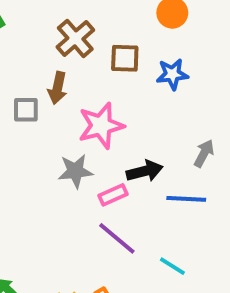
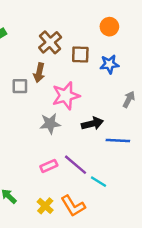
gray arrow: (204, 153) -> (129, 99), moved
pink rectangle: (113, 195) -> (49, 166), moved
cyan line: (172, 266) -> (99, 182), moved

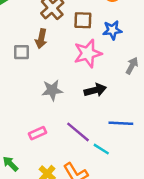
pink star: (66, 96) -> (88, 53), moved
blue line: (118, 141) -> (121, 123), moved
pink rectangle: (49, 166) -> (37, 133), moved

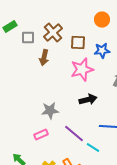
gray square: (22, 52) -> (28, 38), moved
gray star: (52, 90) -> (50, 111), moved

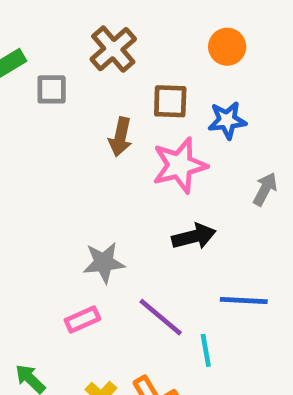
brown cross: (53, 33) -> (113, 49), moved
brown arrow: (44, 58) -> (120, 137), moved
cyan line: (93, 148) -> (206, 350), turned 48

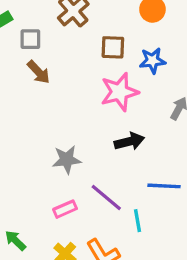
brown arrow: (120, 137) -> (39, 72), moved, turned -55
pink rectangle: (82, 319) -> (65, 209), moved

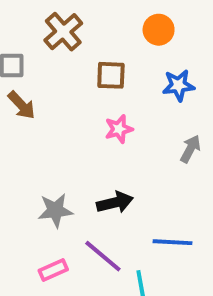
blue star: (152, 61) -> (178, 85), moved
pink star: (119, 92) -> (119, 129), size x0.6
black arrow: (129, 141) -> (115, 202), moved

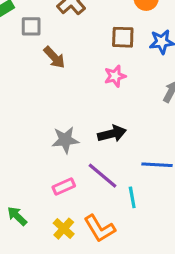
brown square: (111, 75) -> (123, 37), moved
brown arrow: (22, 105) -> (54, 57), moved

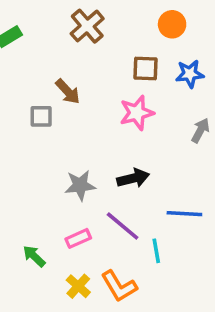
gray square: (31, 26) -> (41, 116), moved
pink star: (115, 76) -> (137, 113), size x1.4
green arrow: (17, 216) -> (34, 256), moved

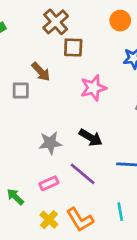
brown square: (146, 69) -> (73, 47), moved
black arrow: (133, 178) -> (91, 138), turned 45
cyan line: (156, 251) -> (120, 212), moved

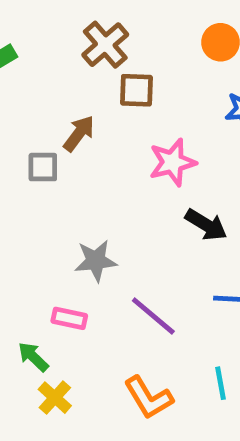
brown arrow: (41, 72) -> (79, 133), turned -100
black arrow: (91, 138) -> (206, 225), moved
pink rectangle: (49, 183) -> (69, 318), moved, turned 36
yellow cross: (49, 220) -> (55, 398), moved

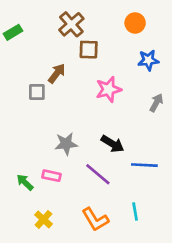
black arrow: (206, 225) -> (113, 144), moved
green arrow: (33, 357) -> (25, 182), moved

